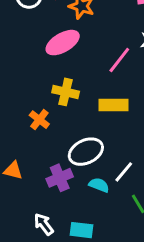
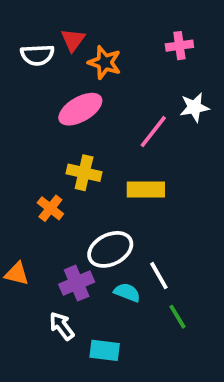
white line: (124, 172) -> (159, 276), turned -70
white arrow: (44, 224) -> (62, 326), moved

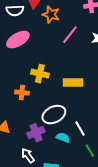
pink ellipse: (80, 109) -> (18, 40), moved
pink line: (153, 132) -> (70, 35), moved
orange cross: (50, 208) -> (22, 93), turned -32

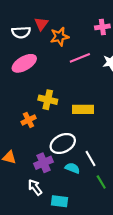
orange star: (51, 15) -> (60, 37), turned -30
pink line: (70, 35) -> (80, 58), turned 30
orange cross: (22, 93) -> (29, 120), turned -32

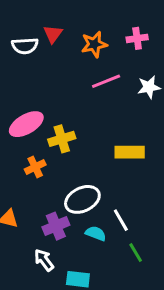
orange star: (60, 37) -> (94, 44), moved
pink ellipse: (24, 63) -> (26, 124), moved
yellow cross: (48, 100) -> (62, 139), turned -30
yellow rectangle: (83, 109) -> (130, 152), moved

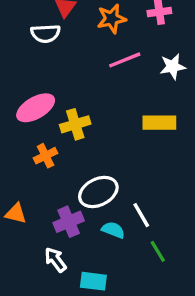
white semicircle: (25, 46) -> (46, 34), moved
yellow rectangle: (130, 152) -> (159, 123), moved

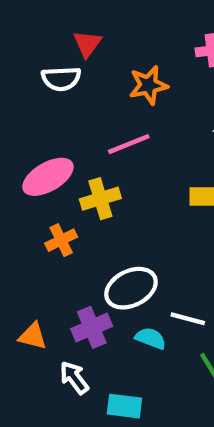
orange star: (112, 19) -> (148, 85), moved
pink line: (125, 60) -> (129, 144), moved
orange triangle: (16, 213) -> (33, 336), moved
white line: (141, 215) -> (188, 319), turned -45

